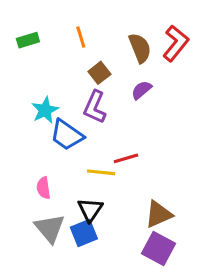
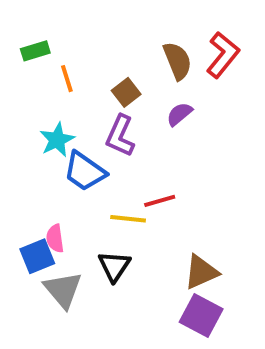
orange line: (81, 37) -> (67, 79), moved
blue square: (84, 233) -> (37, 256), moved

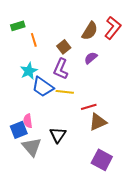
brown semicircle: (177, 61) -> (90, 31), turned 54
red line: (160, 201) -> (89, 107), moved
yellow line: (128, 219) -> (65, 92), moved
brown triangle: (201, 272) -> (98, 122), moved

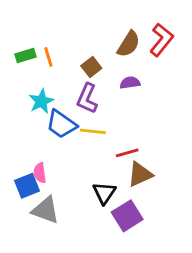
green rectangle: (18, 26) -> (26, 55), moved
purple semicircle: (91, 58) -> (130, 83), turned 32
black triangle: (58, 135) -> (104, 193), moved
gray triangle: (32, 147) -> (46, 210), turned -30
purple square: (102, 160) -> (127, 216), moved, turned 30

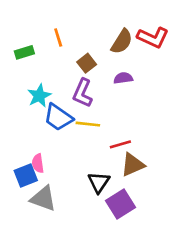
red L-shape: (162, 40) -> (153, 37), turned 76
orange line: (48, 57) -> (58, 37), moved

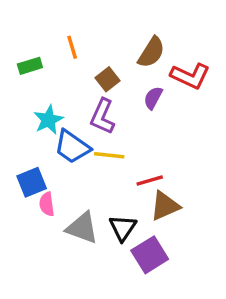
red L-shape: (153, 37) -> (190, 76), moved
purple semicircle: (123, 78) -> (153, 98), turned -54
blue square: (26, 176) -> (32, 182), moved
gray triangle: (43, 199) -> (82, 228), moved

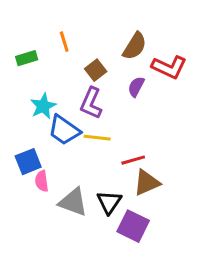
purple square: (150, 255) -> (133, 226), turned -32

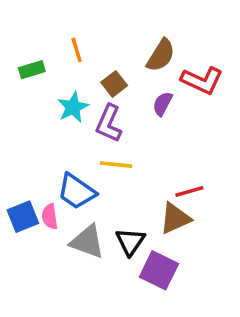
cyan star: (43, 106) -> (73, 107), moved
blue trapezoid: (64, 130) -> (77, 191), moved
red line: (133, 160) -> (189, 191), moved
blue square: (28, 162) -> (23, 217), moved

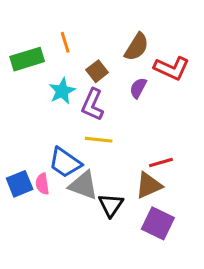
green rectangle: (32, 70) -> (27, 59), size x1.5
gray triangle: (87, 242) -> (83, 185), moved
purple square: (159, 270) -> (158, 223), moved

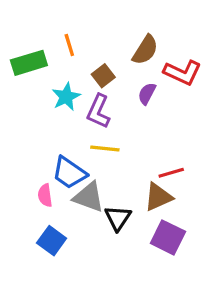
blue square: (20, 184) -> (52, 241), moved, turned -32

